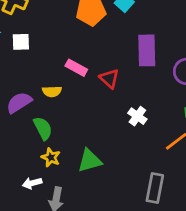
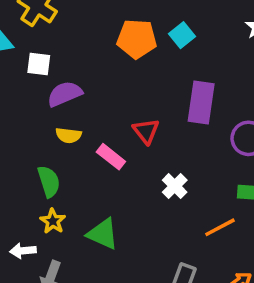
pink rectangle: (76, 68) -> (111, 157), moved
purple semicircle: (19, 102) -> (65, 94), moved
green triangle: (90, 161) -> (103, 234), turned 30

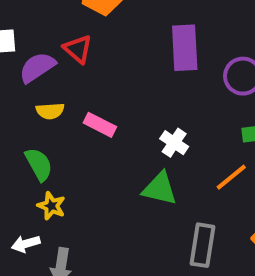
red triangle: (146, 131) -> (78, 49), moved
green triangle: (103, 234) -> (160, 189), moved

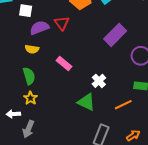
purple rectangle: (185, 48) -> (115, 35), turned 35
yellow semicircle: (50, 111) -> (32, 49), moved

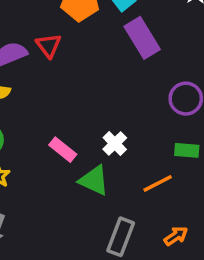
purple rectangle: (115, 35) -> (142, 38), moved, turned -75
pink rectangle: (64, 63) -> (63, 150), moved

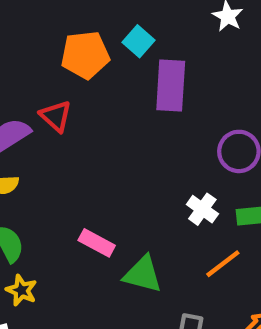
purple rectangle: (142, 38) -> (171, 86), turned 45
white cross: (115, 143) -> (202, 209), moved

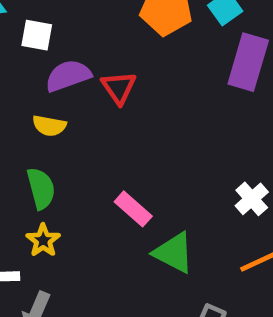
red triangle: (56, 116) -> (119, 88), moved

